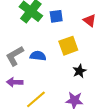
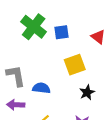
gray L-shape: (15, 56) -> (16, 76), turned 110
blue semicircle: (38, 56) -> (41, 88), moved

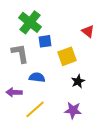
blue square: (61, 32) -> (45, 41), moved
gray L-shape: (16, 76) -> (20, 53), moved

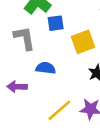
yellow line: (35, 109) -> (59, 110), moved

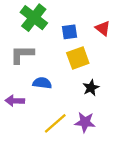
blue square: (56, 23) -> (69, 32), moved
gray L-shape: (24, 38) -> (22, 54), turned -80

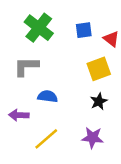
blue square: (69, 32) -> (84, 30), moved
yellow square: (78, 58) -> (99, 69), moved
yellow line: (55, 123) -> (46, 139), moved

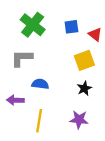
yellow line: (46, 139) -> (39, 121), turned -40

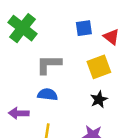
green cross: (33, 25) -> (23, 28), moved
gray L-shape: (22, 58) -> (49, 64), moved

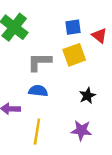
yellow square: (99, 67) -> (74, 55), moved

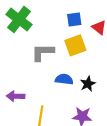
blue semicircle: (38, 91) -> (64, 79), moved

